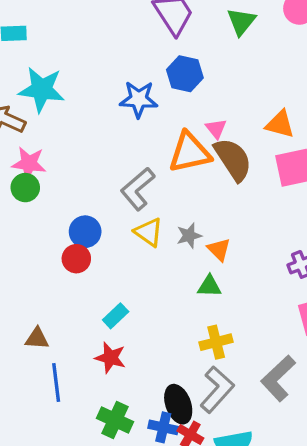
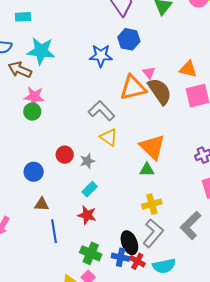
gray L-shape: (138, 189) -> (101, 111), turned 88
blue circle: (85, 232) -> (34, 172), moved
gray star: (189, 236) -> (87, 161), moved
orange triangle: (219, 249) -> (152, 147), size x1.8

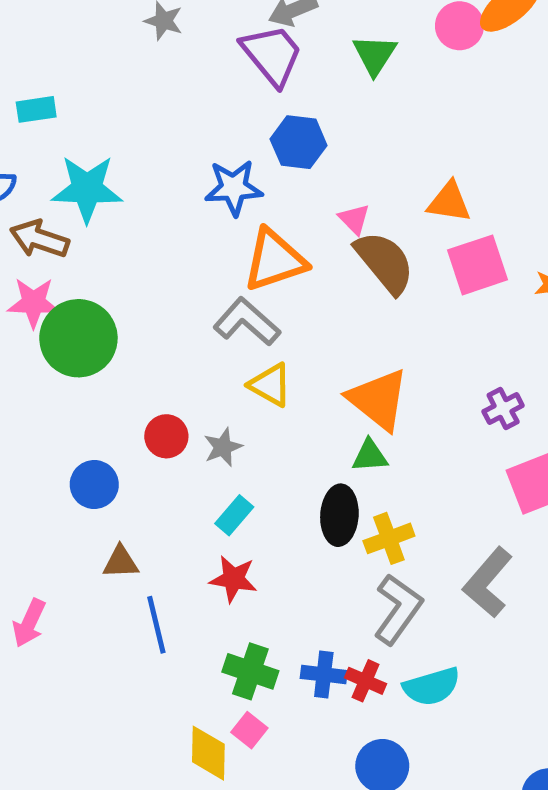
orange triangle: (133, 88) -> (275, 260), moved
pink star: (34, 97) -> (34, 303), moved
green circle: (32, 112) -> (78, 338), size x1.8
black ellipse: (129, 243) -> (339, 515), moved, turned 30

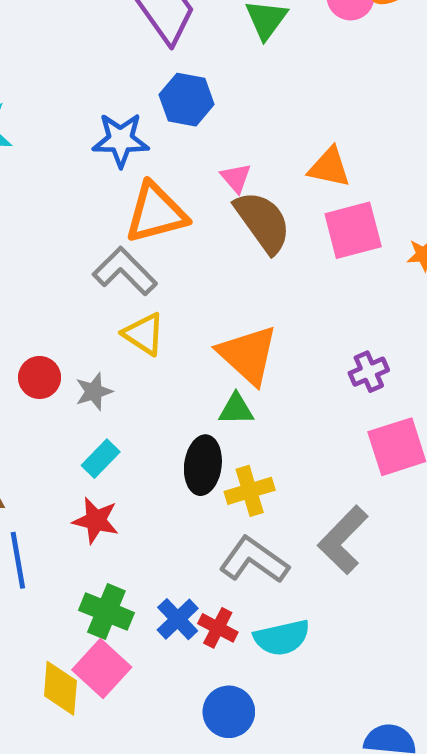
gray L-shape: (398, 609) -> (254, 560), turned -94
blue cross: (324, 674) -> (178, 619), turned 36
pink square: (249, 730) -> (102, 669), size x1.6

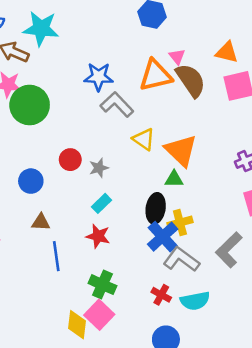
blue star: (121, 140) -> (99, 77), moved
orange triangle: (156, 213) -> (156, 75), moved
yellow triangle: (144, 334) -> (144, 139), moved
blue cross: (178, 619) -> (163, 237), moved, size x1.4

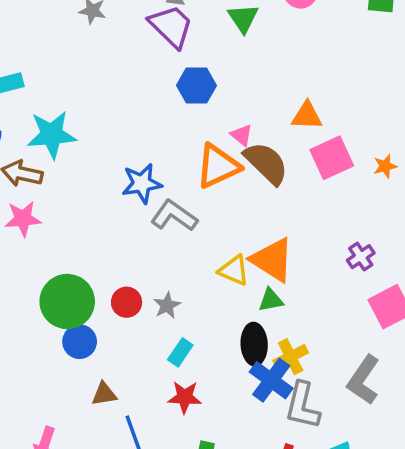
green circle: (30, 105) -> (67, 302), moved
yellow triangle: (144, 139) -> (234, 270), moved
gray L-shape: (181, 259) -> (302, 406), turned -102

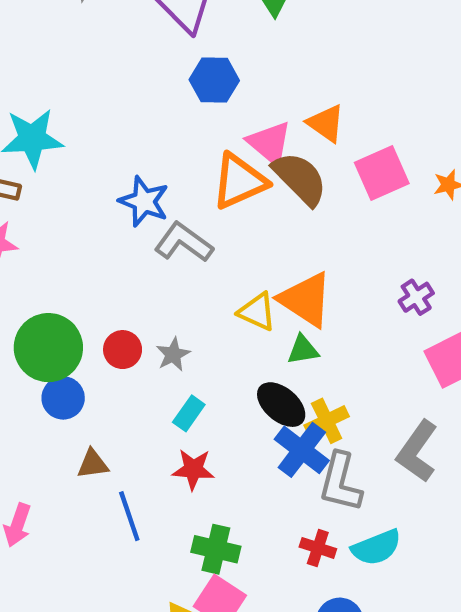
orange triangle: (307, 116) -> (326, 123), moved, turned 32
pink triangle: (242, 135) -> (270, 143), size x1.6
blue star: (142, 183) -> (144, 201), turned 30
black ellipse: (254, 344) -> (281, 405), turned -48

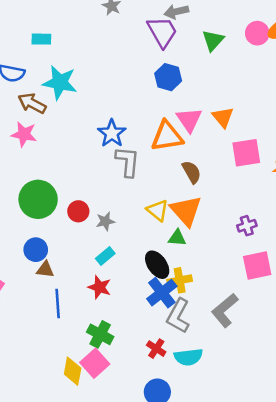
brown semicircle: (300, 178) -> (192, 172), moved, size x0.7
gray L-shape: (184, 242) -> (128, 162), turned 44
blue circle: (63, 398) -> (36, 250), moved

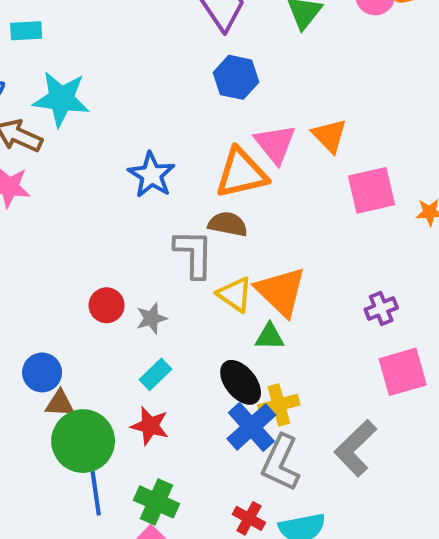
gray L-shape: (128, 162) -> (194, 254), moved
brown semicircle: (192, 172) -> (228, 224), moved, turned -45
green circle: (38, 199) -> (83, 441), moved
blue line: (58, 303) -> (95, 492), moved

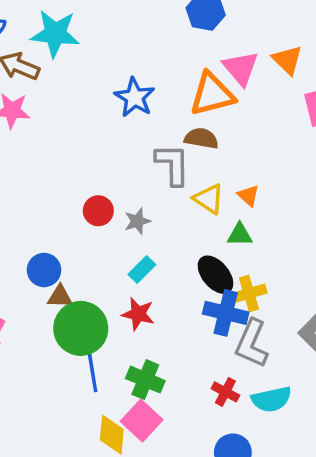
orange triangle: (281, 292) -> (248, 196), size x0.5
blue cross: (251, 427) -> (226, 313), turned -33

